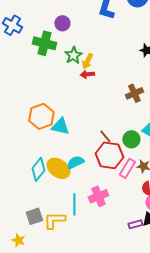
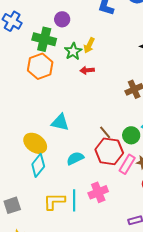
yellow arrow: (87, 61) -> (89, 45), moved
orange hexagon: (41, 116) -> (40, 66), moved
yellow ellipse: (58, 168) -> (35, 143), moved
gray square: (34, 216) -> (12, 205), moved
yellow L-shape: (54, 220) -> (54, 201), moved

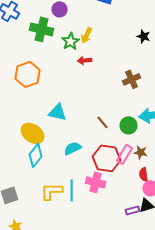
orange hexagon: (40, 66) -> (28, 74), moved
red hexagon: (109, 151) -> (107, 158), moved
pink cross: (98, 192) -> (96, 182), turned 36

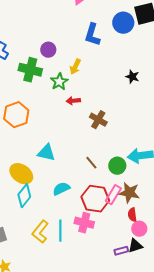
yellow arrow: (87, 35) -> (75, 67), moved
brown cross: (132, 79) -> (98, 120), moved, turned -36
brown star: (141, 152) -> (129, 193), size x1.5
yellow L-shape: (52, 191) -> (40, 232), turned -50

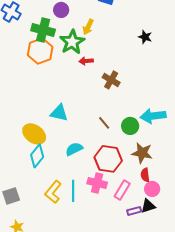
green star: (59, 82) -> (72, 42), size x1.4
orange hexagon: (16, 115) -> (40, 51), moved
pink rectangle: (113, 195) -> (122, 190), moved

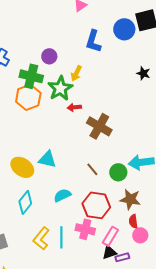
black star: (145, 37) -> (143, 73), moved
brown cross: (111, 80) -> (99, 126), size x1.4
yellow ellipse: (34, 134) -> (22, 167), moved
black triangle: (148, 206) -> (109, 252), moved

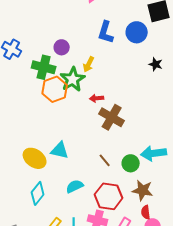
blue circle: (124, 29) -> (137, 32), moved
orange hexagon: (28, 97) -> (55, 89), moved
red arrow: (74, 107) -> (97, 98), moved

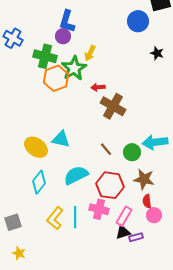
blue L-shape: (106, 32) -> (67, 21), moved
cyan semicircle: (75, 186) -> (76, 175), size x1.4

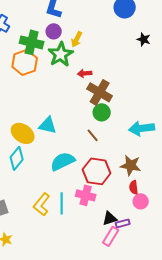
purple circle: (63, 36) -> (54, 31), moved
orange hexagon: (56, 78) -> (25, 62), moved
green circle: (132, 152) -> (102, 112), moved
cyan diamond: (39, 182) -> (17, 158), moved
pink rectangle: (124, 216) -> (111, 236), moved

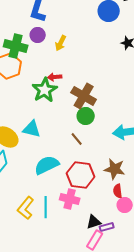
green star: (61, 54) -> (45, 90), moved
red arrow: (85, 73) -> (55, 77), moved

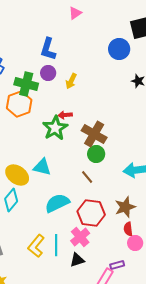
brown star: (115, 169) -> (125, 207), turned -30
pink cross: (70, 199) -> (80, 237), turned 36
black triangle: (94, 222) -> (77, 260), moved

